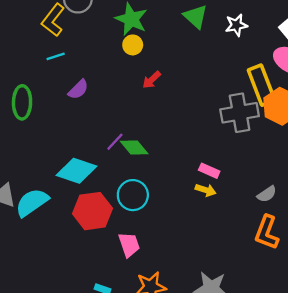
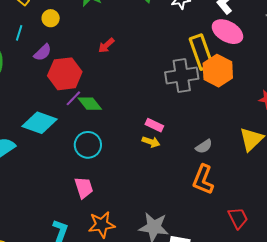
yellow circle: (133, 45) -> (51, 18), moved
cyan line: (56, 56) -> (19, 33), moved, turned -56
red hexagon: (92, 211) -> (65, 74), moved

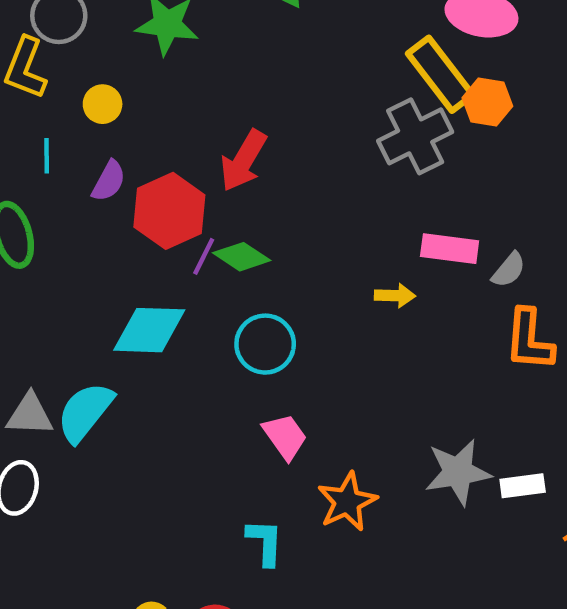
red arrow: (106, 45) -> (243, 161), moved, size x1.6
orange hexagon: (218, 71) -> (487, 102), size x0.7
pink rectangle: (154, 125) -> (450, 249), moved, size x1.4

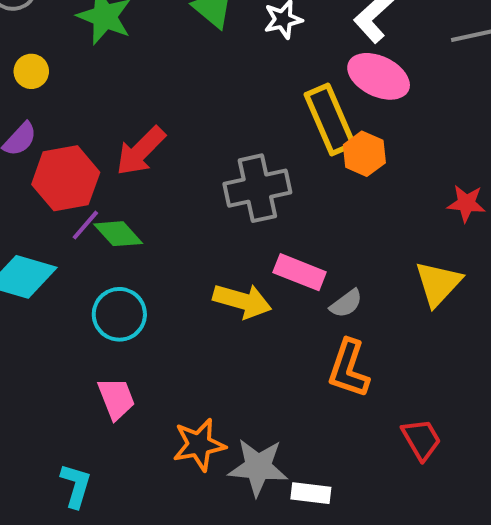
gray cross: (415, 136) -> (257, 188), moved
yellow arrow: (395, 296) -> (242, 301), size x1.6
orange star: (347, 502) -> (199, 445), moved

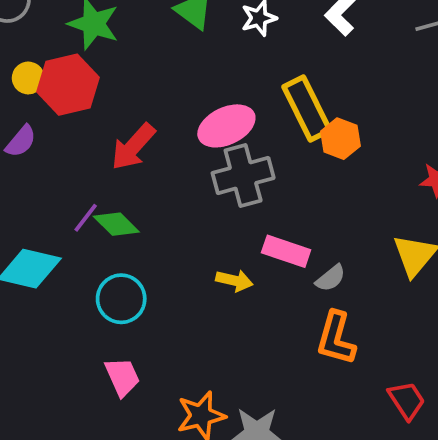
pink ellipse: (379, 76) -> (226, 126), moved, turned -48
red hexagon: (66, 178) -> (68, 85), moved
yellow arrow: (242, 301) -> (234, 281), size x0.7

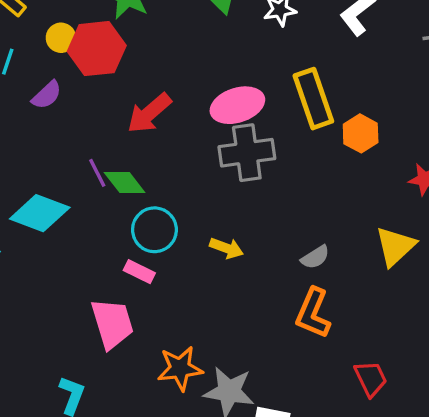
orange hexagon: (340, 139) -> (361, 133), moved
purple line: (86, 218) -> (97, 173), turned -72
pink rectangle: (286, 251) -> (139, 272), moved, size x0.7
cyan circle: (121, 299) -> (154, 230), moved
pink trapezoid: (122, 377) -> (112, 323), size x1.4

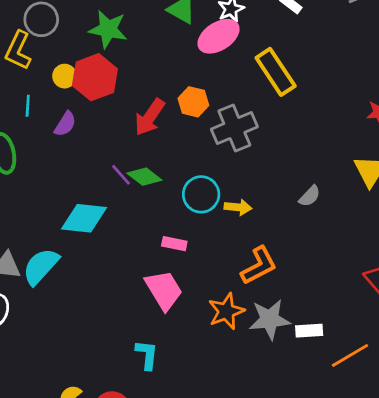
pink ellipse: (237, 105) -> (219, 36), moved
orange hexagon: (361, 133) -> (193, 102), moved
cyan circle: (154, 230) -> (201, 194), moved
orange L-shape: (313, 313) -> (259, 266), moved, turned -126

